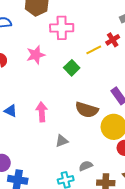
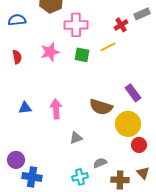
red cross: (113, 40) -> (121, 25), moved
green square: (72, 68) -> (82, 55), moved, turned -35
blue triangle: (11, 111) -> (25, 108), turned -32

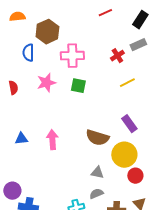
blue semicircle: (17, 20) -> (28, 53), moved, turned -84
yellow line: (108, 47) -> (127, 83), moved
gray triangle: (76, 138) -> (97, 173), moved, turned 32

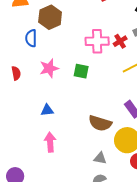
pink cross: (72, 56) -> (97, 41), moved
blue triangle: (21, 139) -> (47, 110), moved
pink arrow: (52, 140) -> (50, 142), moved

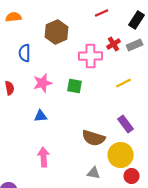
brown hexagon: (50, 17) -> (57, 32), moved
red cross: (120, 41) -> (114, 44), moved
blue triangle: (47, 110) -> (41, 116), moved

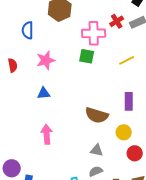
green square: (75, 86) -> (87, 56), moved
purple rectangle: (126, 124) -> (129, 101), turned 36
yellow circle: (121, 155) -> (124, 132), size x0.6

